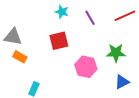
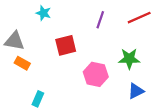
cyan star: (62, 12) -> (43, 13), moved
purple line: (90, 18) -> (100, 20), turned 49

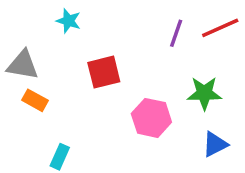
purple line: (100, 20) -> (176, 33), moved

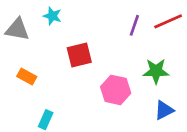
gray triangle: (23, 65) -> (17, 29), moved

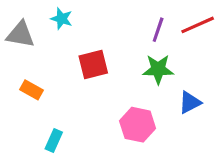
green star: (156, 71) -> (158, 69), moved
pink hexagon: (116, 90) -> (138, 125), moved
blue triangle: (164, 110) -> (190, 103), moved

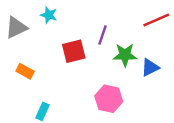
purple line: (158, 30) -> (103, 35), moved
gray triangle: (20, 34) -> (16, 27), turned -35
blue triangle: (190, 103) -> (150, 68), moved

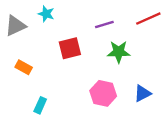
purple line: (103, 35) -> (104, 25), moved, turned 54
blue triangle: (150, 68) -> (142, 93), moved

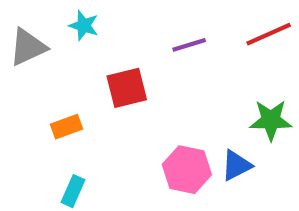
green star: (119, 52) -> (271, 120), moved
orange rectangle: (24, 67) -> (67, 127), moved, turned -49
blue triangle: (142, 93) -> (236, 165), moved

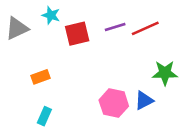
red line: (269, 34) -> (145, 28), moved
red square: (127, 88) -> (77, 34), moved

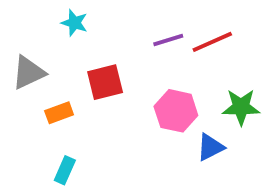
gray triangle: (17, 28) -> (28, 73), moved
red square: (77, 34) -> (105, 82), moved
pink hexagon: (114, 103) -> (176, 111), moved

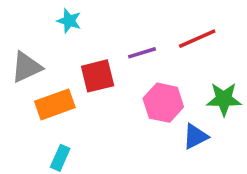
purple line: (168, 40) -> (142, 53), moved
orange rectangle: (59, 113) -> (55, 104), size x1.5

